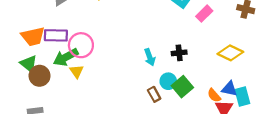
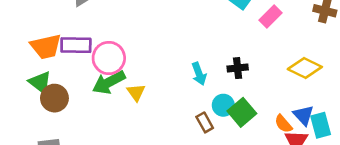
green arrow: (66, 57) -> (109, 82), moved
yellow triangle: (77, 71) -> (136, 92), moved
blue triangle: (229, 89) -> (303, 115), turned 35

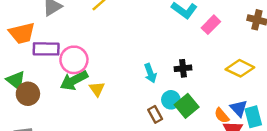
orange trapezoid: (46, 47) -> (22, 33), moved

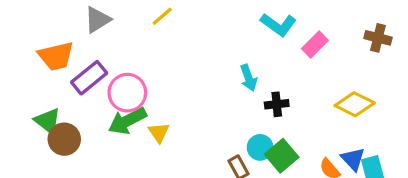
purple rectangle: (46, 49) -> (89, 78), turned -40
cyan arrow: (150, 73) -> (248, 78), moved

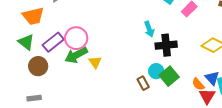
purple rectangle: (89, 78) -> (53, 42), moved
black cross: (277, 104) -> (166, 45), size x1.5
green triangle: (48, 121) -> (26, 42), moved

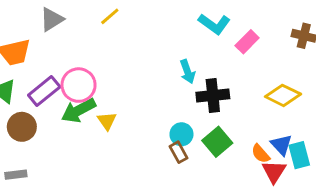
cyan circle: (156, 71) -> (181, 134), moved

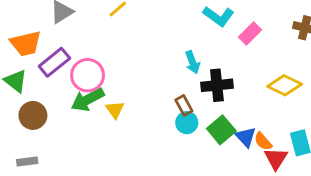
purple rectangle: (44, 91) -> (54, 62), moved
blue triangle: (281, 145) -> (246, 137), moved
brown rectangle: (178, 152) -> (184, 105), moved

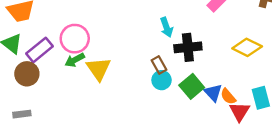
purple rectangle: (54, 62) -> (39, 50), moved
green arrow: (88, 100) -> (75, 60), size x0.7
yellow triangle: (115, 110) -> (99, 69), size x1.5

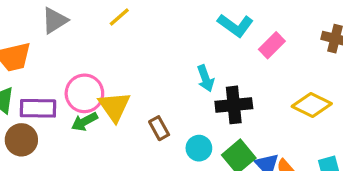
purple rectangle: (39, 50) -> (38, 108), turned 40
brown rectangle: (159, 65) -> (159, 128), moved
yellow triangle: (99, 69) -> (114, 107), moved

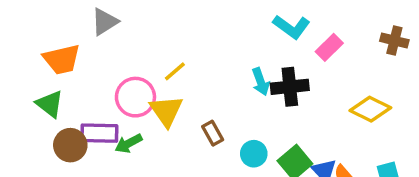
yellow line: (119, 17) -> (175, 71), moved
black cross: (234, 105) -> (290, 87), moved
purple rectangle: (38, 108) -> (99, 133), moved
green arrow: (84, 122) -> (129, 143), moved

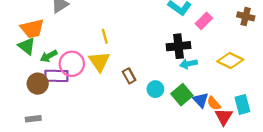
yellow line: (175, 71) -> (105, 36), turned -64
cyan arrow: (261, 82) -> (188, 64), moved, turned 98
pink circle: (135, 97) -> (72, 64), moved
green triangle: (50, 104) -> (27, 46), moved
green arrow: (129, 143) -> (49, 56), moved

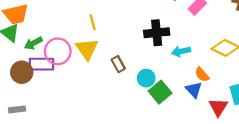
black cross: (179, 46) -> (157, 33), moved
green square: (182, 95) -> (160, 92), moved
orange semicircle: (214, 103) -> (202, 75), moved

